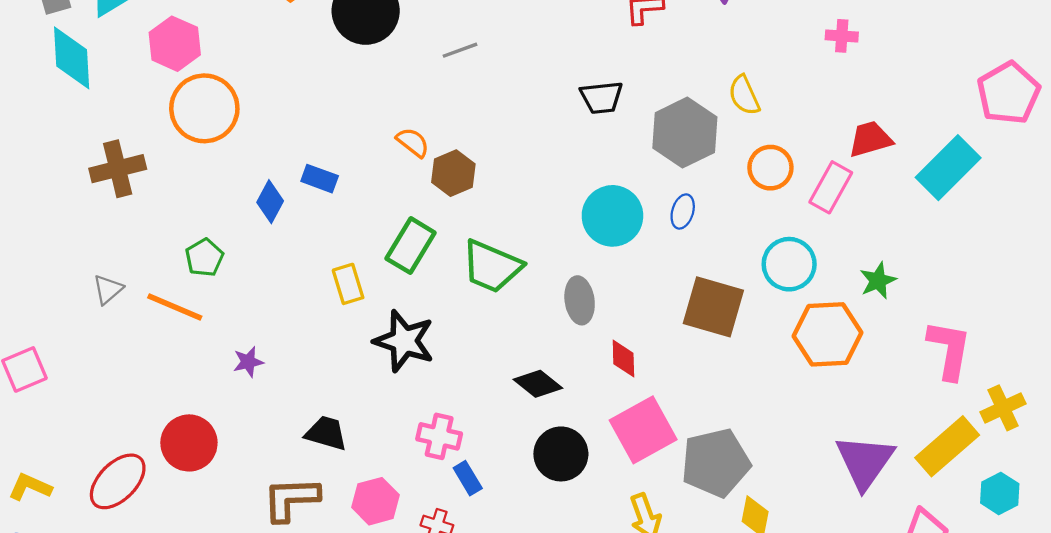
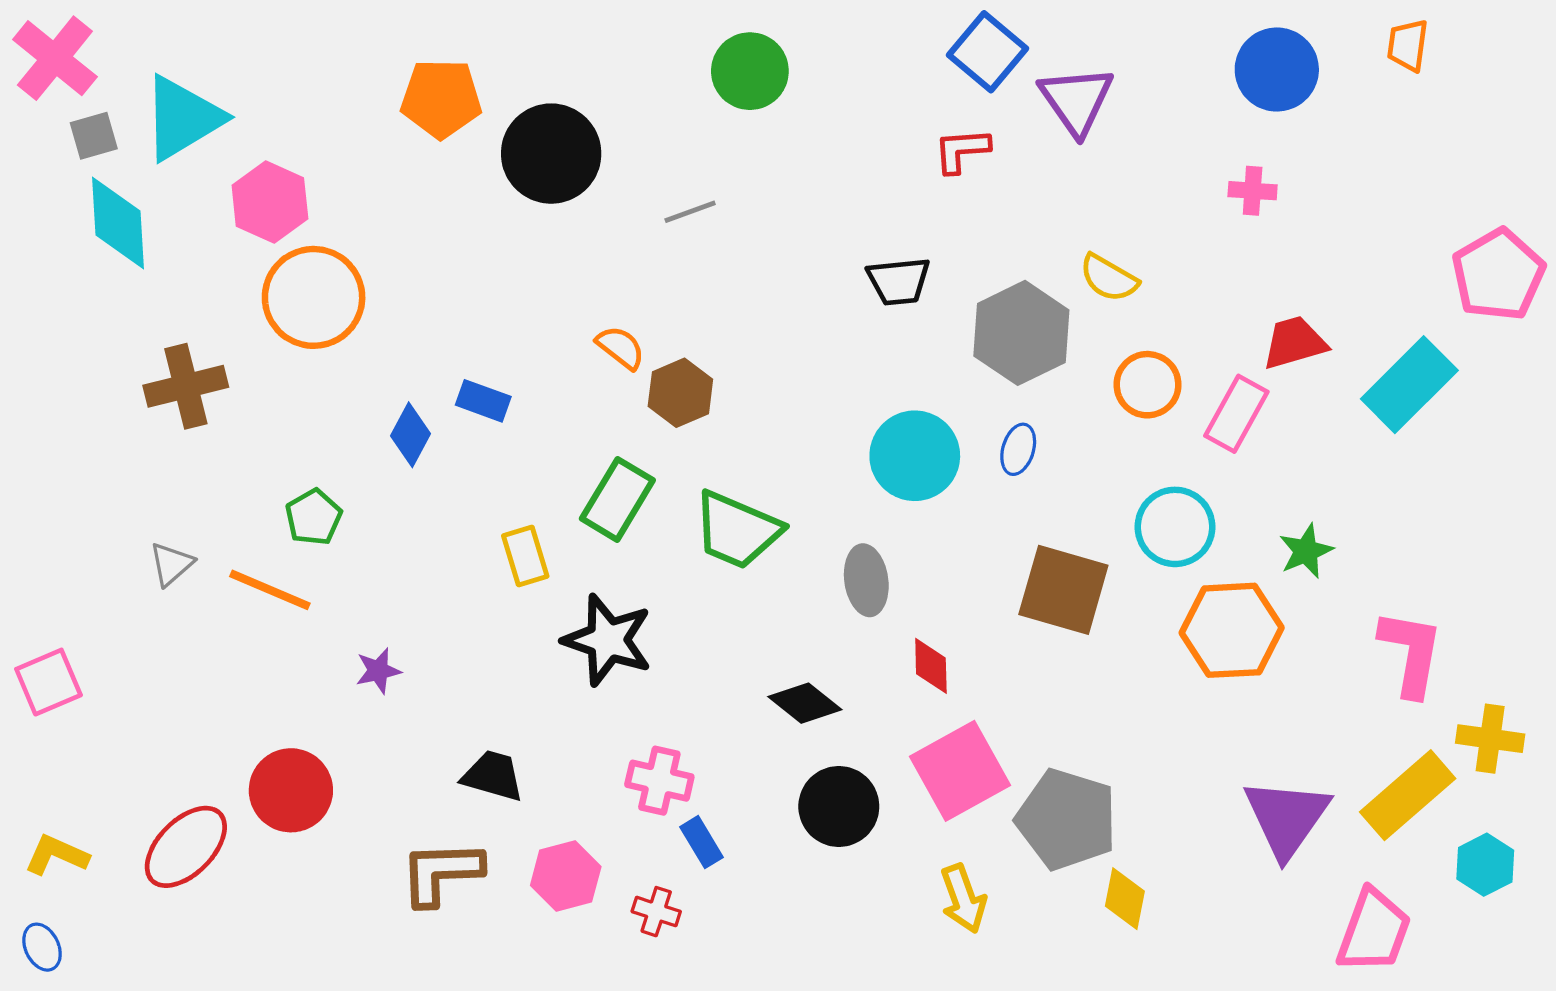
yellow semicircle: (744, 95) -> (1109, 278), turned -36
yellow cross: (1003, 408) -> (1490, 739), turned 33
gray pentagon: (716, 463) -> (1067, 819), turned 30

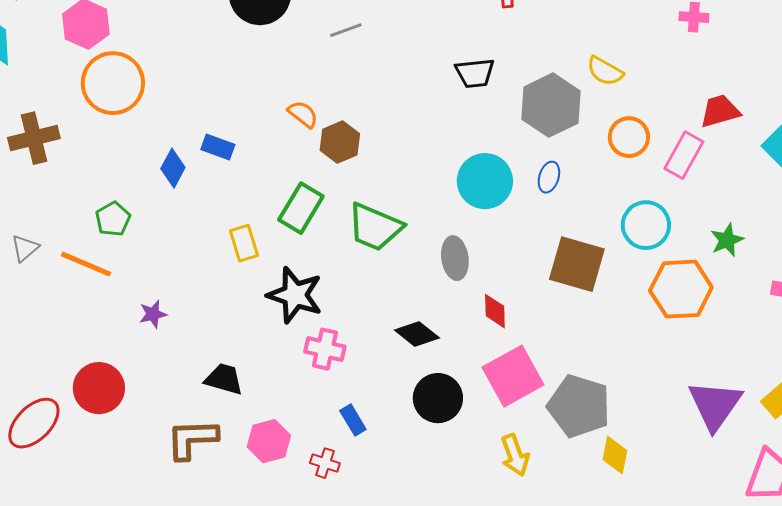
pink cross: (659, 781) -> (325, 349), moved

